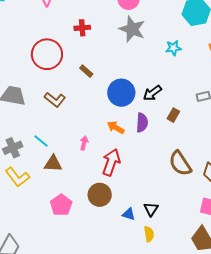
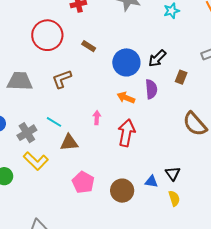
brown L-shape: (55, 100) -> (62, 79), turned 130
brown circle: (100, 195) -> (122, 191), moved

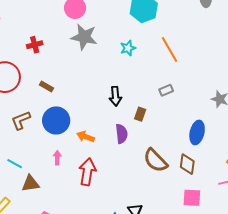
black arrow: (157, 58) -> (115, 96), turned -48
blue circle: (126, 62) -> (56, 120), moved
purple semicircle: (151, 89) -> (122, 134), moved

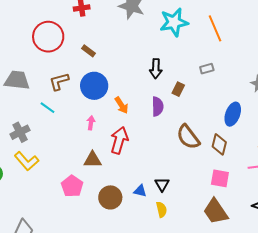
cyan star: (128, 48) -> (174, 22), size x1.8
orange arrow: (86, 137) -> (122, 105), turned -150
cyan line: (15, 164) -> (48, 108), moved
brown triangle: (30, 184) -> (93, 160), moved

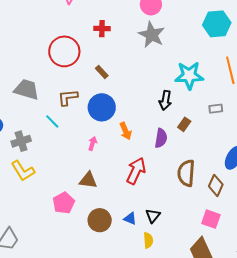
cyan star: (174, 22) -> (189, 76), moved
brown semicircle: (188, 137) -> (186, 173), turned 32
red arrow: (119, 140) -> (136, 171), moved

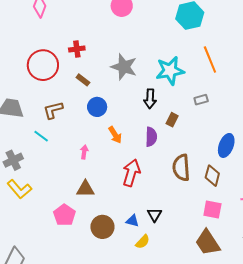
red cross: (102, 29) -> (77, 49), moved
gray star: (152, 35) -> (124, 67), moved
blue circle: (102, 107) -> (97, 107), moved, size x0.7
yellow semicircle: (148, 240) -> (143, 242), moved, turned 56

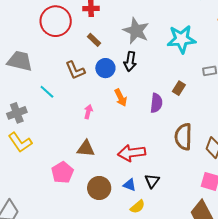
black arrow: (150, 99) -> (130, 61), moved
brown L-shape: (53, 110) -> (75, 70), moved, turned -105
red arrow: (131, 173) -> (132, 153), moved, turned -120

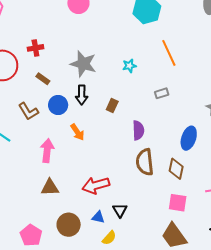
cyan star: (182, 39) -> (129, 66), size x0.5
brown rectangle: (179, 88) -> (112, 106), moved
purple semicircle: (156, 103) -> (138, 130), moved
pink arrow: (88, 112) -> (47, 151), size x1.6
pink pentagon: (62, 172) -> (31, 235), moved

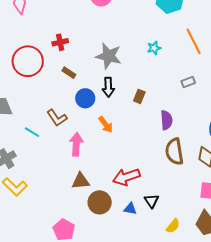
cyan star: (129, 66) -> (154, 48), moved
brown L-shape: (28, 111) -> (57, 118), moved
brown circle: (69, 225) -> (100, 202), moved
yellow semicircle: (109, 238) -> (173, 226), moved

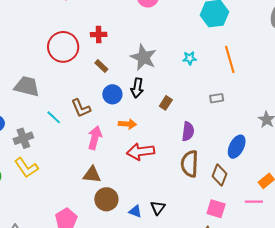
orange arrow: (106, 125) -> (127, 124), turned -60
red arrow: (126, 177) -> (141, 152), moved

